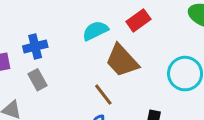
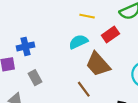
blue cross: (35, 47) -> (26, 46), moved

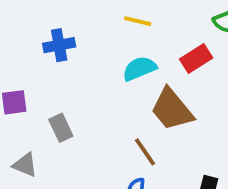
yellow line: (87, 16) -> (138, 21), moved
blue cross: (26, 46) -> (59, 45), moved

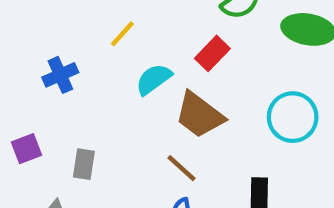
yellow line: (138, 21) -> (122, 34), moved, turned -48
gray rectangle: (61, 128) -> (84, 164), turned 48

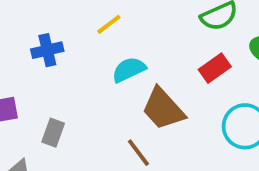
red rectangle: (212, 53) -> (215, 68), moved

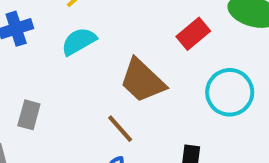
cyan semicircle: (129, 70) -> (79, 41), moved

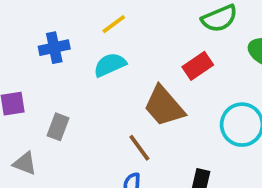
red rectangle: (193, 34) -> (198, 66), moved

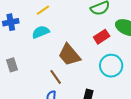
red rectangle: (198, 66) -> (102, 37), moved
gray rectangle: (58, 127) -> (12, 65), turned -40

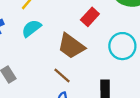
red rectangle: (102, 37) -> (90, 17), moved

